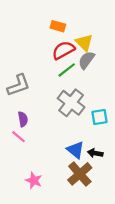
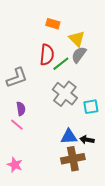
red semicircle: (63, 50) -> (47, 55), moved, turned 125
blue triangle: (75, 150) -> (69, 137), turned -42
brown cross: (80, 174) -> (73, 159), turned 30
pink star: (34, 181) -> (15, 165), moved

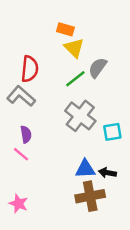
yellow triangle: (77, 39) -> (74, 48), moved
red semicircle: (47, 55) -> (30, 69), moved
gray L-shape: (17, 78) -> (21, 96), turned -120

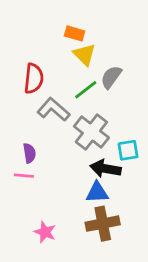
gray L-shape: (21, 96) -> (53, 109), moved
pink line: (21, 154) -> (24, 176), turned -35
black arrow: (107, 173) -> (106, 169), moved, size x1.5
pink star: (19, 204) -> (45, 232), moved

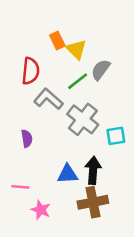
orange rectangle: (75, 33) -> (57, 40), moved, turned 48
black arrow: (106, 169) -> (93, 170), moved, turned 84
pink line: (24, 176) -> (20, 187), moved
blue triangle: (97, 193) -> (67, 174), moved

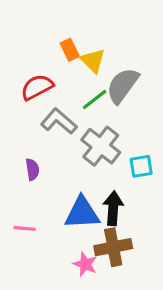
gray semicircle: (101, 70) -> (123, 85), size x1.4
red semicircle: (31, 71) -> (37, 87), turned -124
blue triangle: (67, 174) -> (82, 213), size x1.4
pink star: (41, 210) -> (85, 264), moved

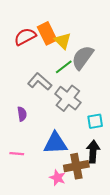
orange rectangle: (70, 50) -> (47, 33), size x1.5
red semicircle: (37, 87) -> (25, 37), moved
cyan square: (141, 166) -> (95, 121), moved
black arrow: (113, 208) -> (93, 152), moved

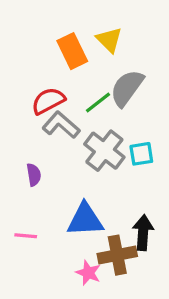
red semicircle: (25, 37) -> (48, 101), moved
yellow triangle: (63, 41) -> (109, 40), moved
cyan square: (95, 121) -> (141, 154), moved

